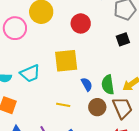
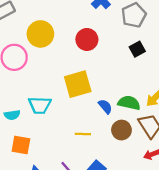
cyan trapezoid: (30, 73) -> (40, 105), turned 35
green semicircle: (108, 85) -> (129, 103), turned 120

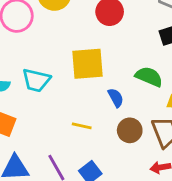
green semicircle: (129, 103) -> (149, 77), moved

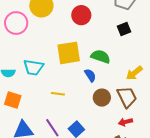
green semicircle: (149, 77) -> (101, 56), moved
yellow line: (82, 126) -> (58, 94), moved

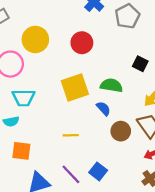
black square: (124, 29) -> (140, 64), moved, turned -32
cyan trapezoid: (33, 67) -> (24, 98), moved

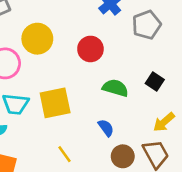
green semicircle: (111, 85) -> (115, 88), moved
yellow square: (75, 88) -> (55, 103), moved
yellow line: (71, 135) -> (65, 154), turned 49

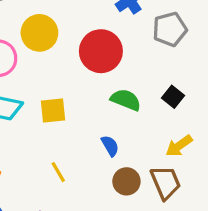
red circle: (90, 49) -> (101, 51), size x1.4
yellow square: (55, 103) -> (53, 111), size x0.7

